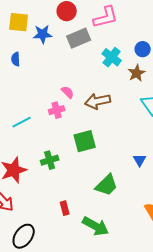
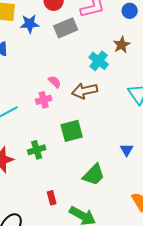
blue circle: (143, 49) -> (130, 11), moved
cyan cross: (112, 57) -> (99, 61), moved
brown star: (137, 73) -> (122, 45), moved

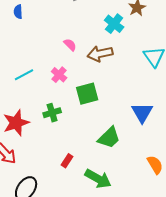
pink cross: (44, 100) -> (59, 75), moved, turned -35
blue triangle: (127, 150) -> (142, 113), size x1.6
red rectangle: (52, 198) -> (67, 161), turned 48

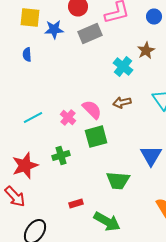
pink semicircle: (70, 45) -> (92, 110), moved, size x1.5
brown arrow: (100, 54) -> (122, 102), moved, size x0.7
green trapezoid: (109, 138) -> (118, 180), turned 50
red rectangle: (67, 161) -> (76, 204), turned 40

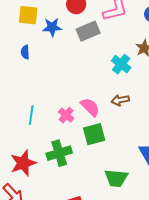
cyan line: (33, 118) -> (31, 115), turned -54
green cross: (61, 156) -> (59, 153), size x1.4

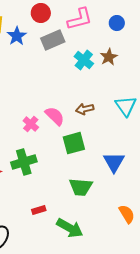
blue star: (52, 27) -> (17, 36), turned -30
cyan cross: (121, 64) -> (84, 60), moved
green square: (94, 134) -> (74, 143), moved

